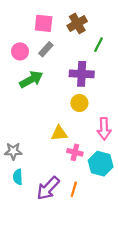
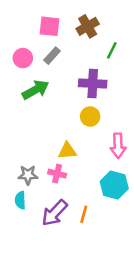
gray star: (13, 151) -> (28, 175), moved
pink cross: (75, 152) -> (57, 174), moved

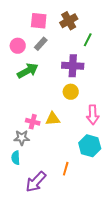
pink cross: (57, 174) -> (33, 122), moved
purple arrow: (55, 213) -> (36, 182), moved

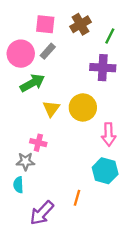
green line: (88, 40) -> (110, 36), moved
pink circle: (18, 46) -> (21, 54), size x1.5
purple cross: (73, 66) -> (103, 68), moved
yellow circle: (71, 92) -> (83, 107), size x1.5
yellow triangle: (53, 119) -> (51, 109), moved, turned -49

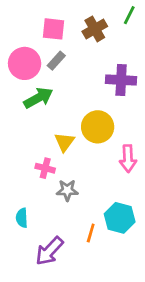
green line: (110, 36) -> (129, 15), moved
yellow triangle: (51, 109) -> (65, 142), moved
gray star: (25, 161) -> (67, 190), moved
cyan hexagon: (105, 171) -> (120, 218), moved

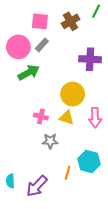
yellow triangle: (65, 142) -> (66, 118), moved, turned -49
pink cross: (45, 168) -> (41, 117), moved
cyan semicircle: (22, 218) -> (10, 181), moved

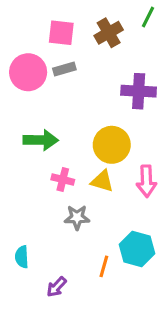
gray rectangle: (42, 45) -> (64, 69), turned 32
green arrow: (29, 73) -> (41, 140), moved, turned 30
cyan semicircle: (10, 181) -> (22, 257), moved
purple arrow: (37, 186) -> (57, 287), size x0.6

